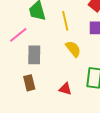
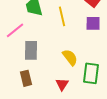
yellow semicircle: (73, 49) -> (70, 57), moved
red triangle: (65, 89) -> (62, 84), turned 48

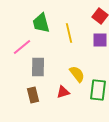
red triangle: (62, 84) -> (63, 92), moved, turned 40

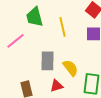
gray rectangle: (38, 67) -> (48, 61), moved

